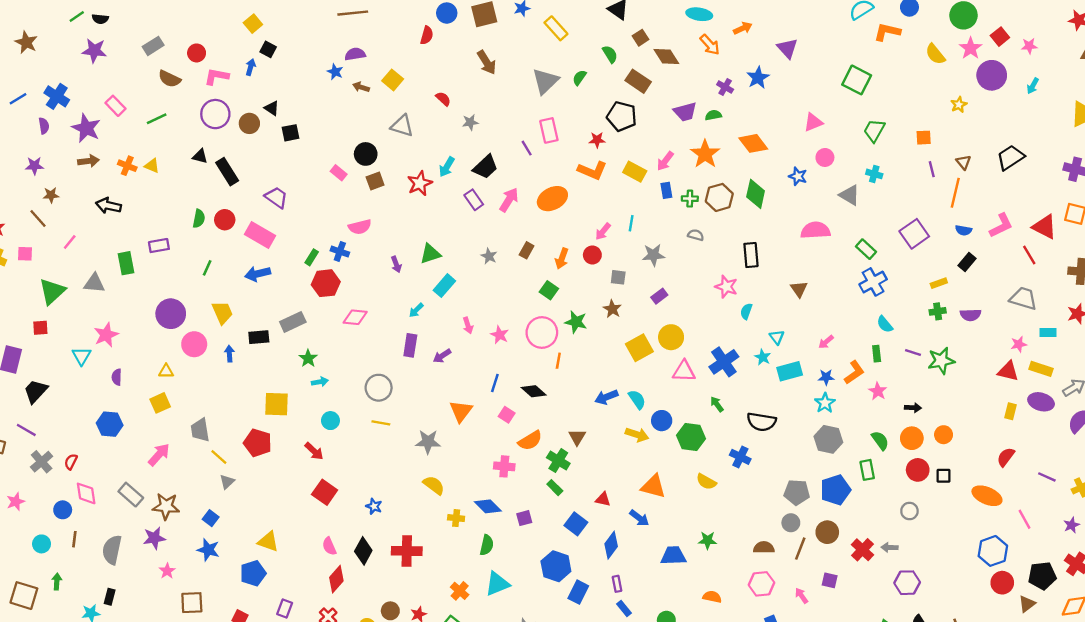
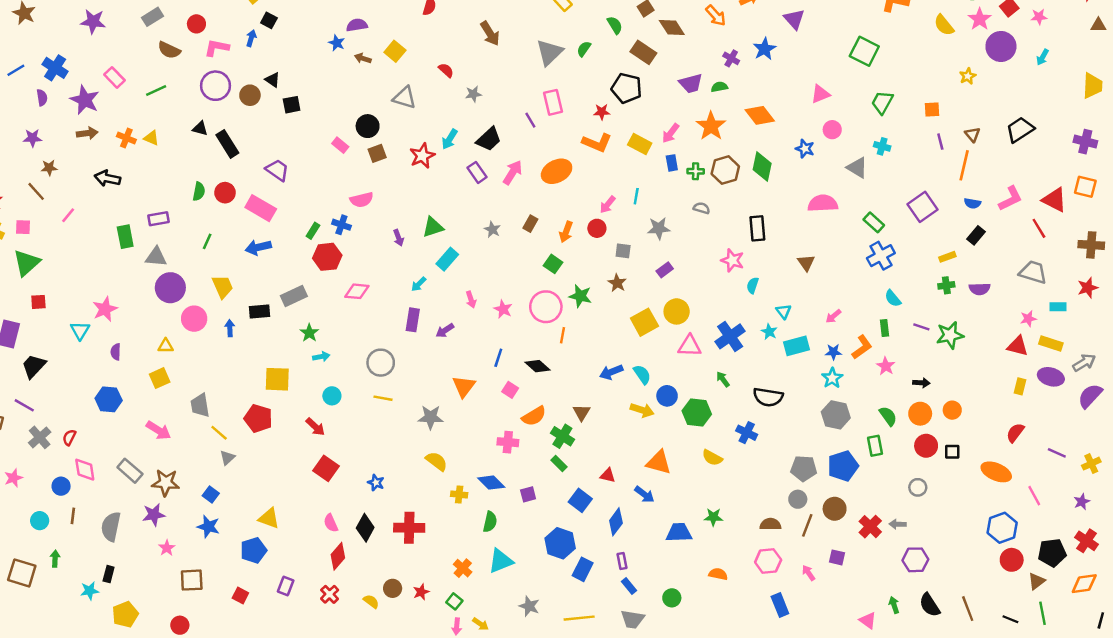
gray triangle: (94, 283) -> (156, 257), moved
green triangle: (52, 291) -> (27, 263), moved
pink arrow: (159, 455) -> (158, 430), turned 80

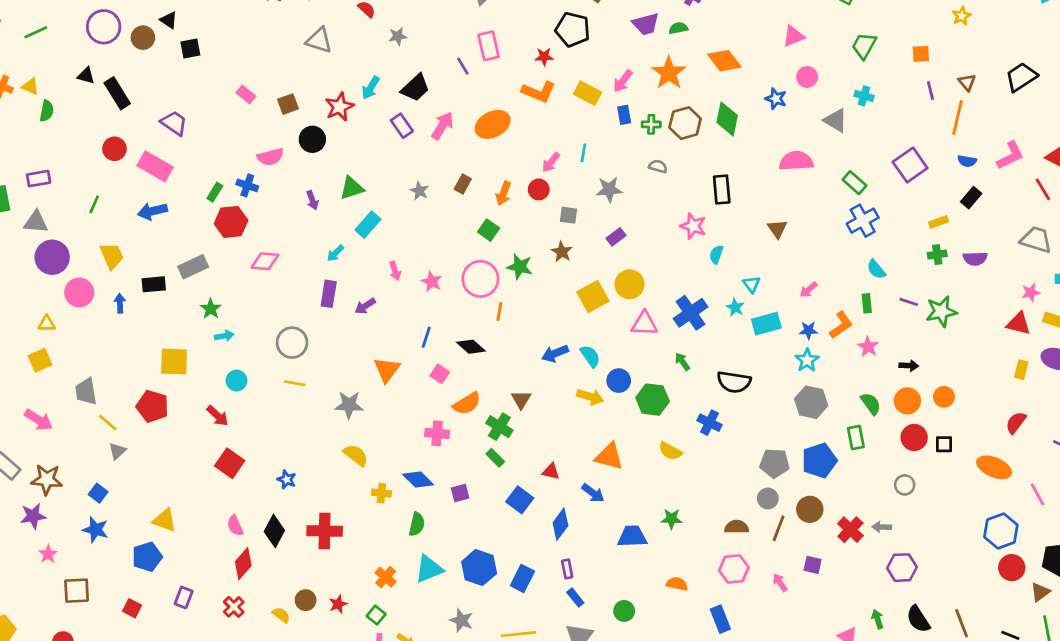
black circle: (368, 126) -> (312, 139), moved
green semicircle: (199, 191) -> (47, 111), moved
blue hexagon: (560, 543) -> (479, 568), moved
blue rectangle: (780, 605) -> (720, 619), moved

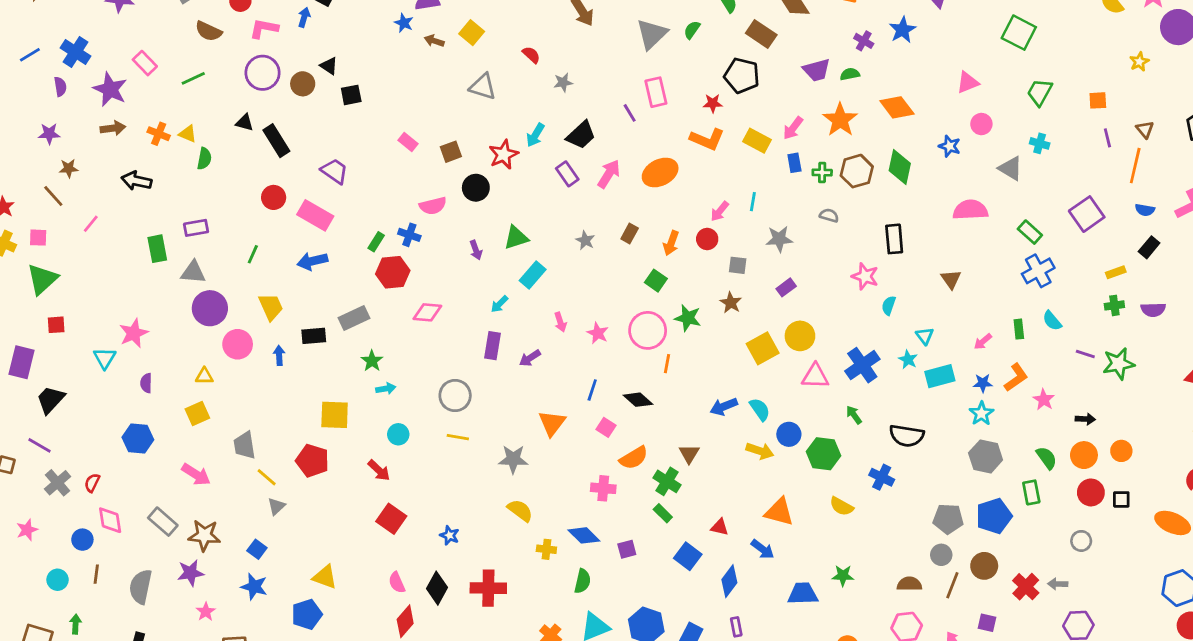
green rectangle: (867, 303) -> (1019, 329), moved

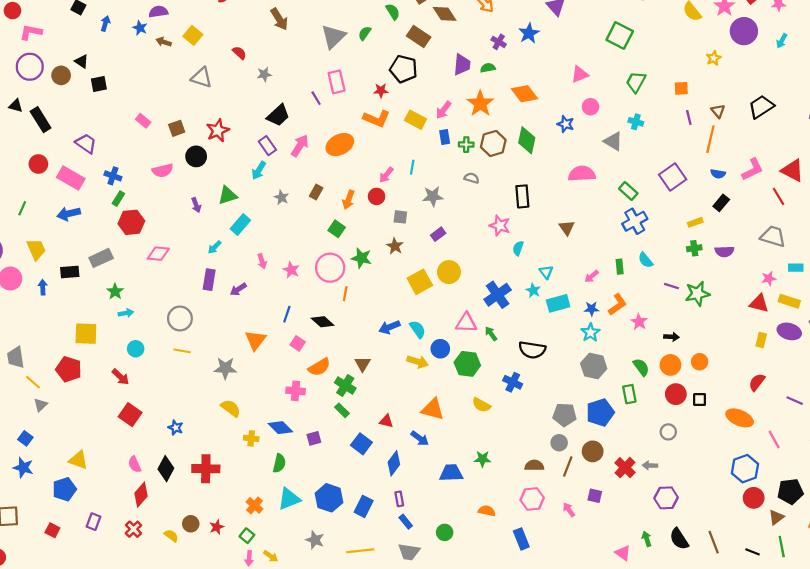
blue arrow: (304, 17) -> (105, 24), moved
purple trapezoid: (817, 70) -> (462, 65), turned -70
cyan arrow: (535, 135) -> (259, 170), moved
blue cross: (409, 235) -> (113, 176), moved
pink triangle: (815, 376) -> (466, 323), moved

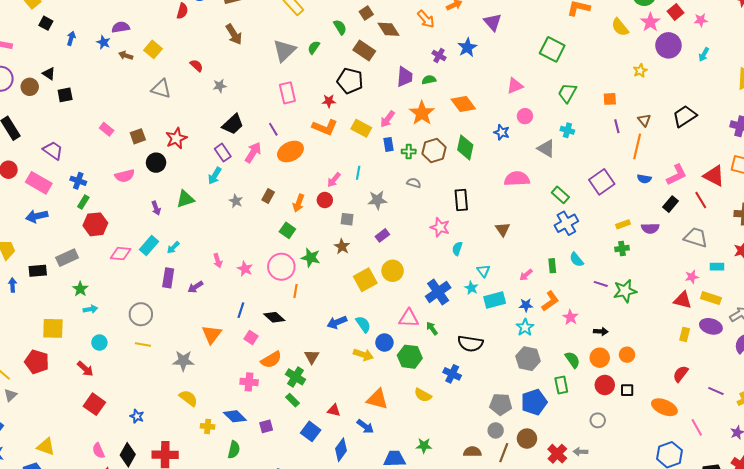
purple line: (316, 98) -> (273, 129), moved
black rectangle: (721, 203) -> (670, 204), moved
cyan rectangle: (240, 224) -> (149, 245), moved
purple semicircle: (724, 252) -> (650, 228), moved

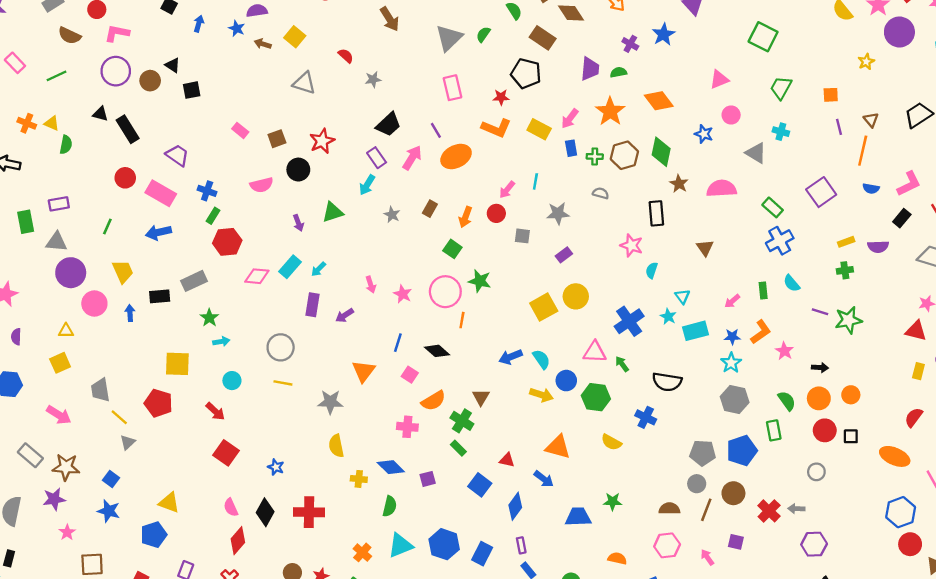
brown star: (342, 247) -> (679, 184), moved
yellow semicircle: (188, 398) -> (336, 446), turned -138

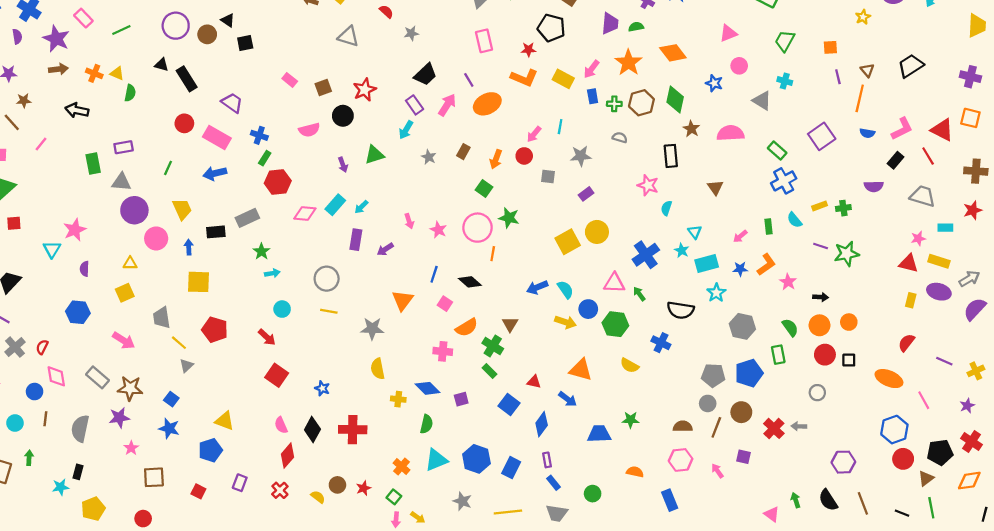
yellow rectangle: (846, 242) -> (819, 206), moved
cyan star: (731, 363) -> (716, 293), moved
yellow square: (177, 364) -> (198, 282), moved
purple hexagon: (814, 544) -> (843, 462), moved

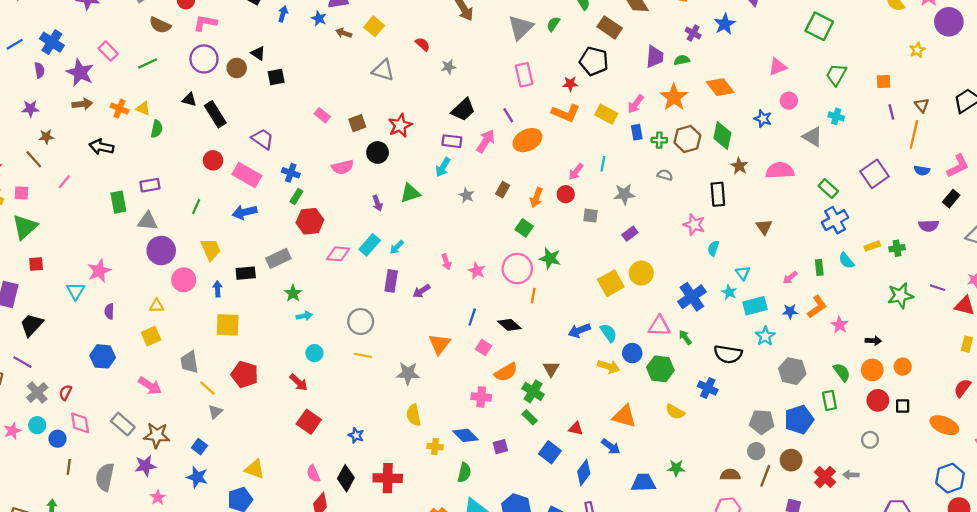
purple rectangle: (415, 105) -> (452, 141), turned -48
purple line: (821, 246) -> (938, 288), moved
cyan circle: (15, 423) -> (37, 425), moved

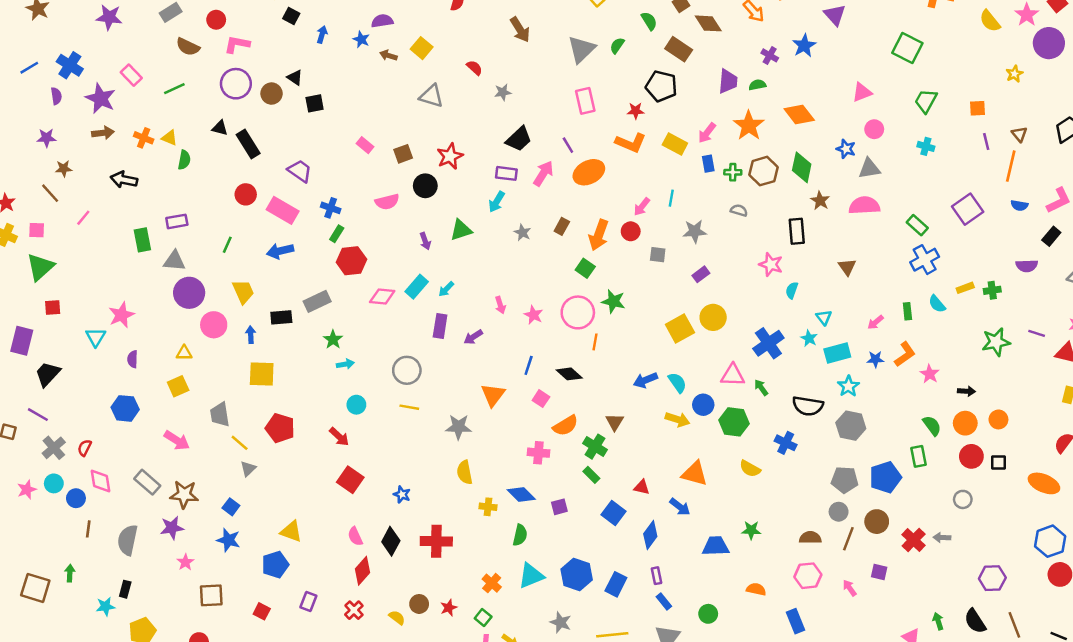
gray triangle: (813, 137) -> (869, 169), moved, turned -40
orange arrow: (536, 198) -> (599, 235), size x1.4
gray hexagon: (792, 371) -> (851, 426), moved

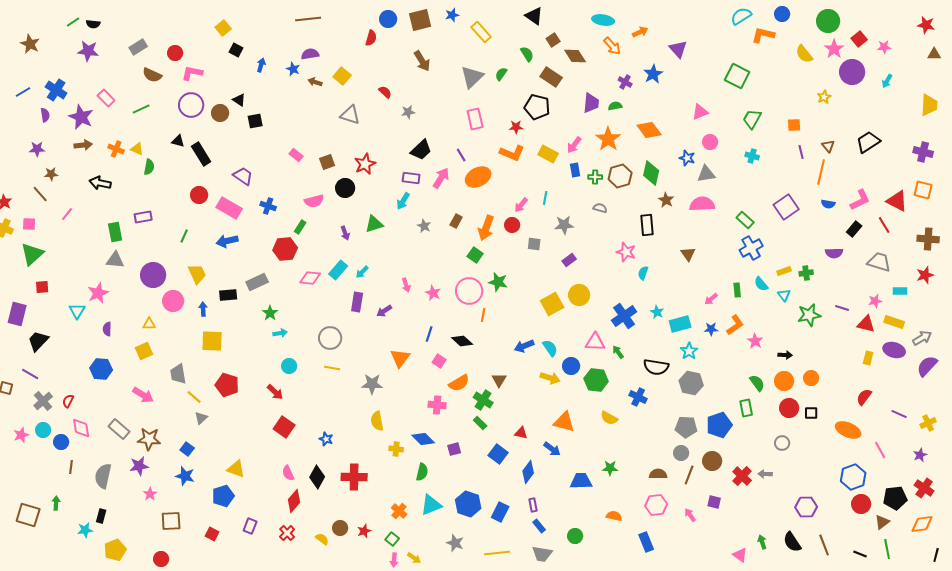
green rectangle: (337, 234) -> (300, 227), moved
gray triangle: (174, 261) -> (115, 260), moved
cyan triangle: (824, 317) -> (784, 295), moved

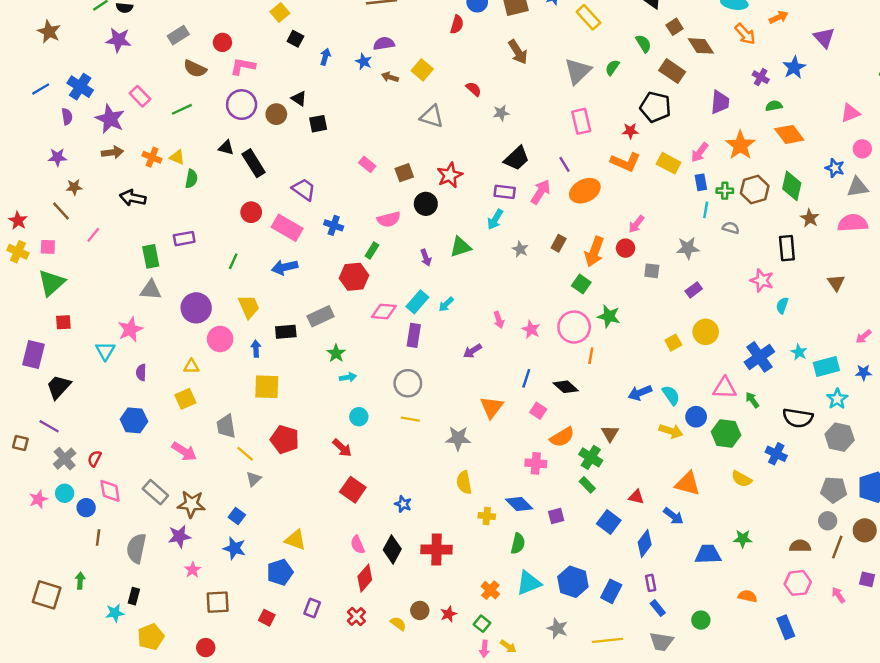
green semicircle: (615, 106) -> (774, 106), moved
cyan line: (545, 198) -> (706, 210), moved
purple rectangle: (357, 302) -> (414, 335), moved
yellow square: (552, 304) -> (673, 343), size x0.6

